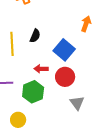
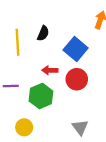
gray triangle: (77, 103) -> (80, 127), moved

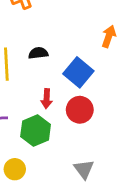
black semicircle: (43, 33) -> (38, 53), turned -120
red arrow: (50, 70) -> (47, 99), turned -88

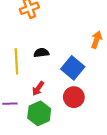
red arrow: (47, 99) -> (38, 88), moved, turned 32

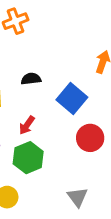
red circle: (74, 97) -> (90, 138), moved

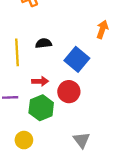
red arrow: (27, 125) -> (40, 81), turned -126
red circle: (90, 138) -> (69, 92), moved

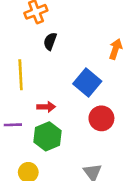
black semicircle: (44, 43) -> (50, 41), moved, turned -63
red circle: (69, 92) -> (101, 118), moved

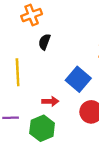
red arrow: (46, 107) -> (50, 101), moved

